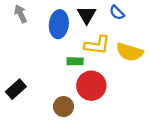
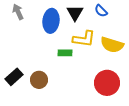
red circle: (91, 86) -> (107, 83), moved
brown circle: (63, 107) -> (39, 80), moved

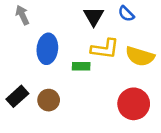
blue ellipse: (51, 21) -> (47, 49), moved

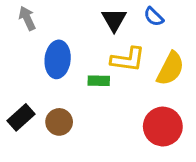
yellow semicircle: (140, 56) -> (170, 69), turned -80

